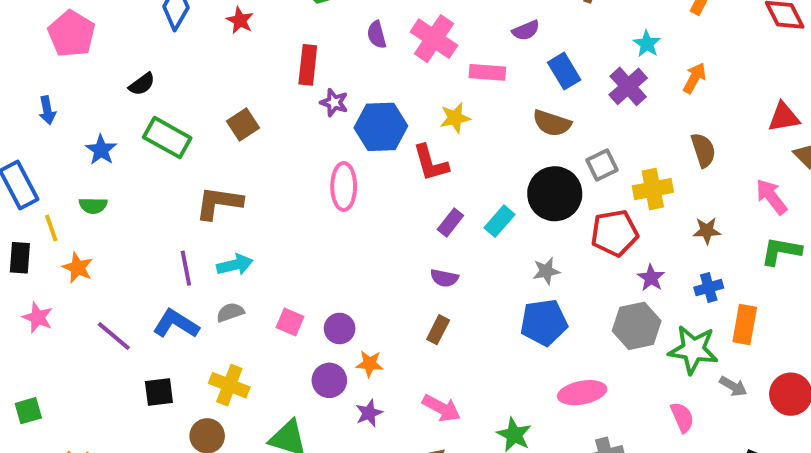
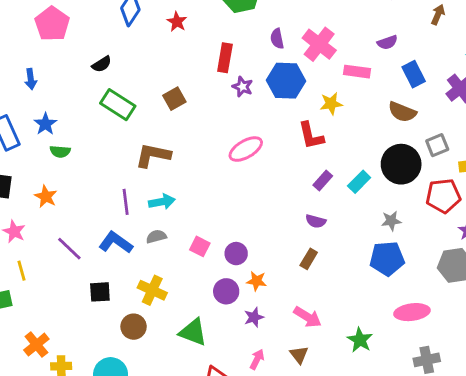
blue hexagon: (381, 127) -> (286, 81), moved
blue star: (101, 150) -> (45, 124), moved
pink ellipse: (344, 186) -> (246, 149), turned 56
yellow line: (51, 228) -> (22, 271), moved

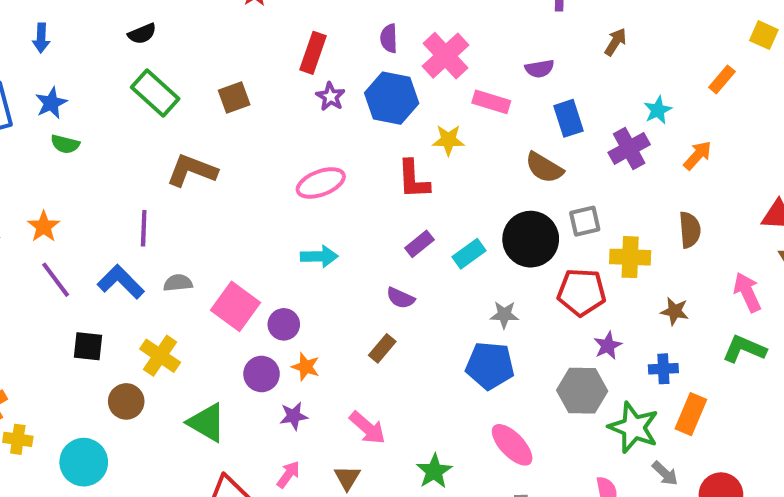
orange star: (46, 196) -> (44, 227), moved
cyan arrow: (162, 202) -> (319, 256), moved
pink square: (200, 246) -> (236, 306), size x1.6
pink ellipse: (412, 312) -> (512, 445), turned 44

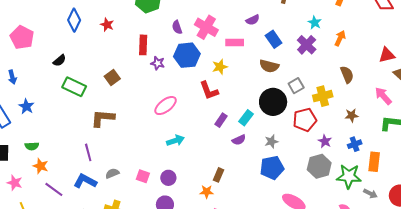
green semicircle: (65, 144) -> (32, 146), moved
purple semicircle: (401, 298) -> (239, 140), moved, turned -32
pink square: (236, 306) -> (143, 176), size x0.6
orange star: (306, 367) -> (207, 192), moved

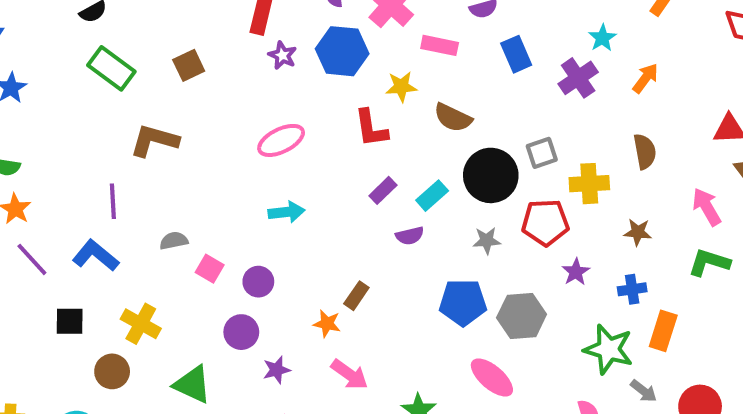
brown semicircle: (269, 66) -> (453, 118), moved
gray star: (271, 141) -> (487, 241), moved
gray hexagon: (319, 166) -> (522, 316), moved
gray semicircle: (112, 173) -> (174, 241), moved

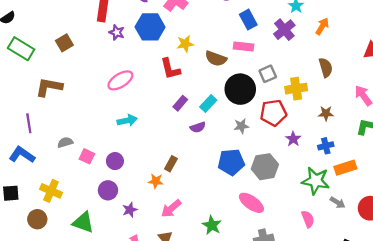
pink rectangle: (440, 45) -> (243, 47), moved
orange rectangle: (663, 331) -> (345, 168), turned 60
pink arrow: (350, 374) -> (171, 209), turned 110

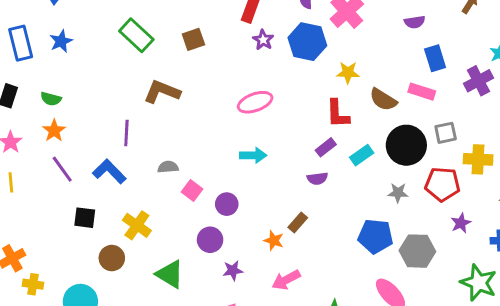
red L-shape: (170, 69) -> (338, 114), moved
purple semicircle: (198, 127) -> (317, 178), moved

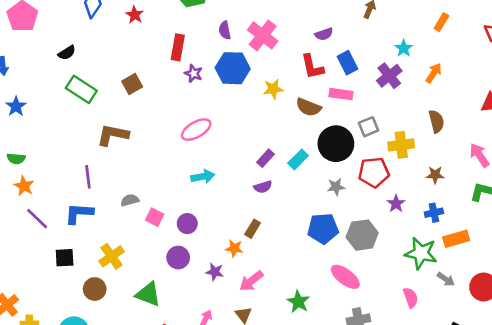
red L-shape: (338, 114) -> (312, 67), moved
blue L-shape: (109, 171) -> (79, 213), turned -32
yellow cross: (137, 225) -> (112, 256), turned 30
purple star: (233, 270) -> (215, 272), moved, turned 30

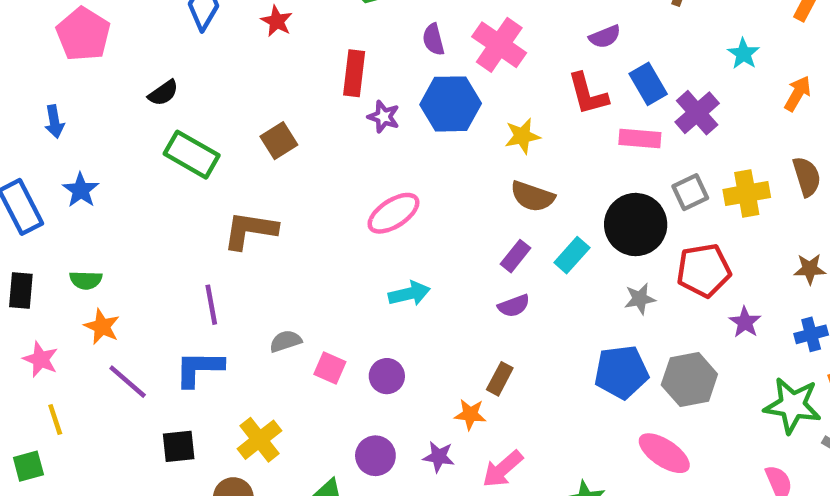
purple cross: (389, 76) -> (697, 113), moved
brown semicircle: (308, 107) -> (533, 196), moved
yellow cross: (401, 145) -> (747, 193), moved
purple circle: (178, 258) -> (375, 456), moved

